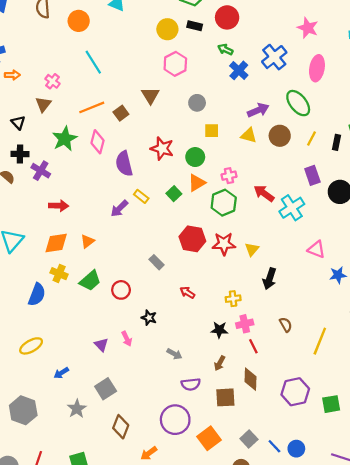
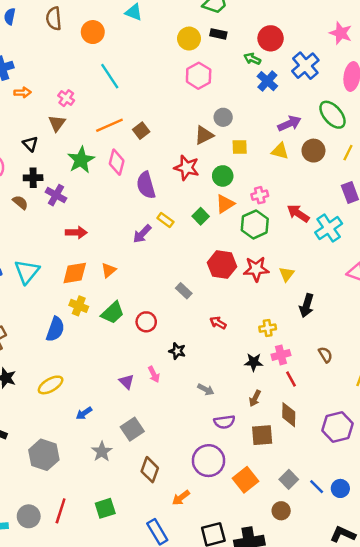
red circle: (227, 17) -> (271, 38), moved
brown triangle: (150, 96) -> (204, 135), moved, turned 36

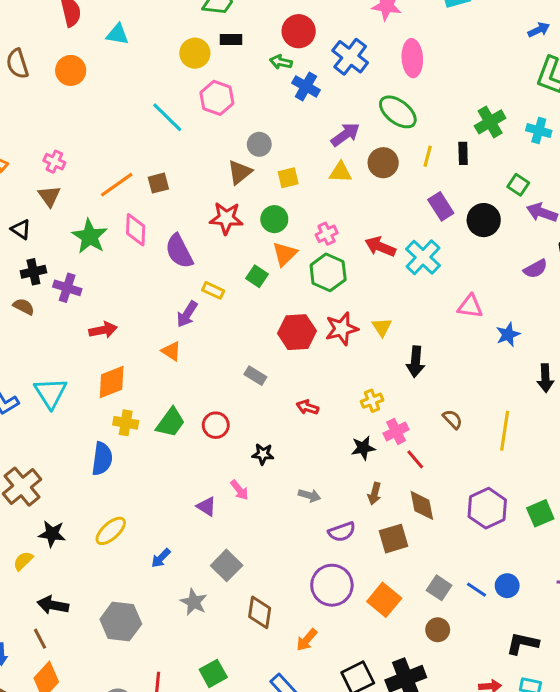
cyan line: (110, 76) -> (167, 117), moved
brown square: (141, 131) -> (158, 183), turned 35
orange triangle: (109, 270) -> (171, 351), moved, turned -35

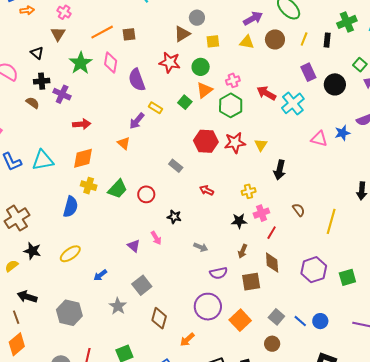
blue star: (508, 334) -> (342, 133), moved
cyan triangle: (50, 393) -> (43, 160), turned 45
red line: (415, 459) -> (272, 233), turned 64

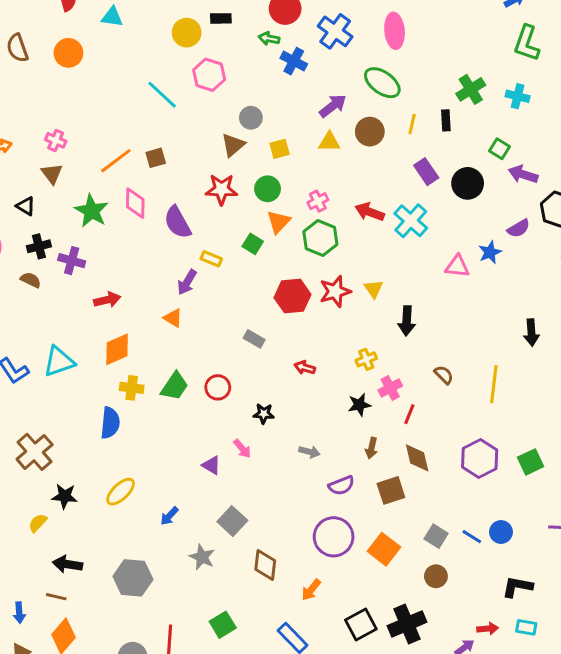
brown line: (16, 317) -> (56, 597), turned -48

